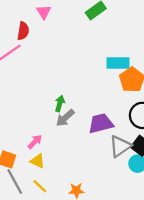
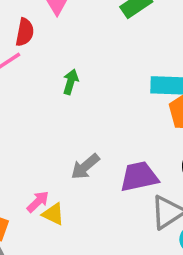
green arrow: (60, 104) -> (71, 82), moved
yellow triangle: (38, 161) -> (53, 214), moved

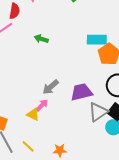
green arrow: (71, 82) -> (41, 39), turned -88
pink arrow: (38, 202) -> (42, 105), moved

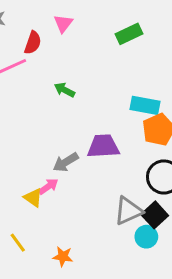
purple trapezoid: (81, 92) -> (103, 146), moved

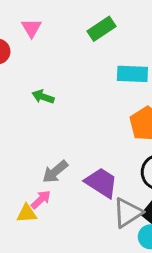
cyan rectangle: (145, 105) -> (132, 74), moved
purple trapezoid: (103, 146) -> (101, 183), moved, turned 44
yellow triangle: (33, 198) -> (27, 213), turned -30

